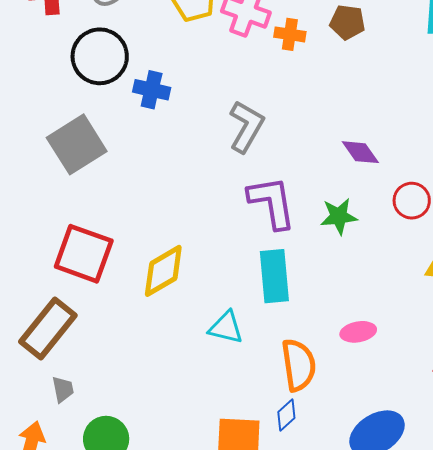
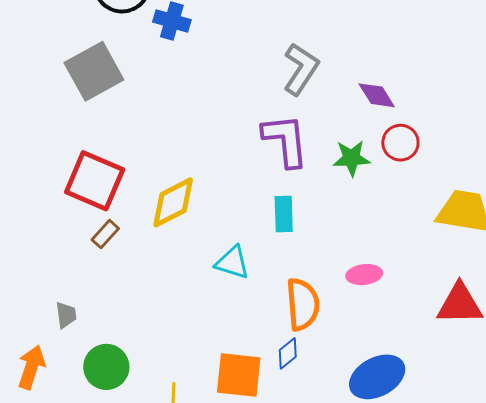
gray L-shape: (246, 127) -> (301, 69), moved
red circle: (412, 201) -> (400, 143), moved
cyan rectangle: (274, 276) -> (284, 214), size x0.7
brown rectangle: (48, 328) -> (105, 234), moved, size x0.5

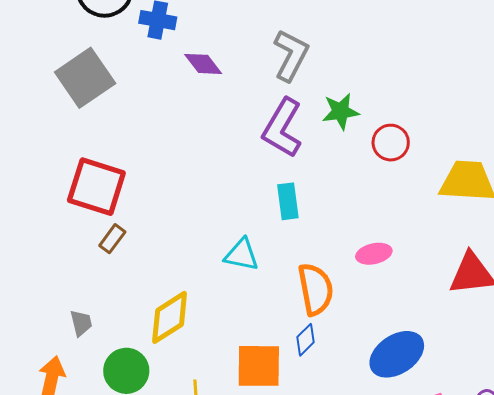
purple diamond: (377, 95) -> (203, 64), moved
purple L-shape: (285, 140) -> (282, 128), turned -138
red circle: (400, 143) -> (391, 143), moved
green star: (351, 158) -> (340, 111), moved
yellow diamond: (173, 202) -> (170, 317), moved

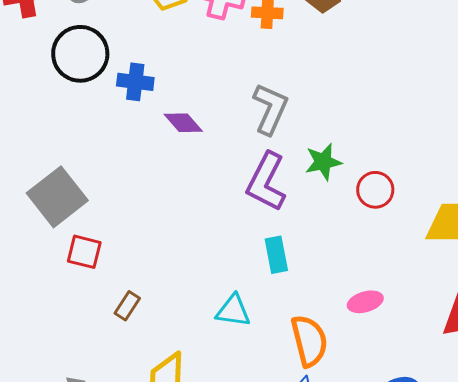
gray square: (85, 78) -> (57, 197), moved
red square: (96, 187) -> (84, 252), size x0.6
brown rectangle: (112, 239) -> (127, 306), moved

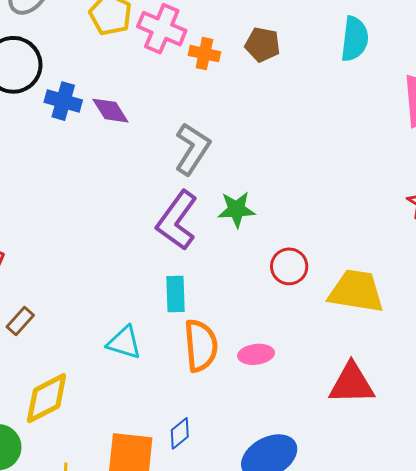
purple diamond: (183, 123) -> (110, 111), moved
red circle: (375, 190) -> (289, 266), moved
orange semicircle: (309, 341) -> (201, 346), moved

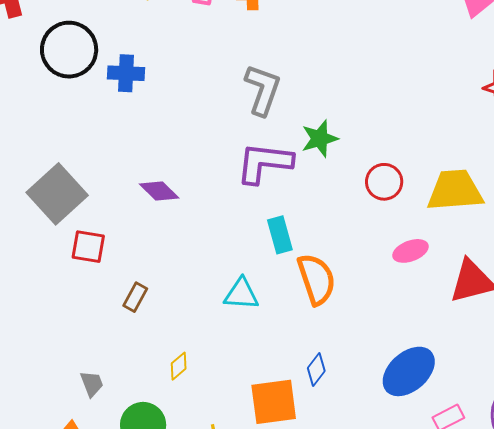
purple diamond: (110, 111) -> (159, 191), moved
purple L-shape: (177, 220) -> (264, 163), turned 74
pink ellipse: (256, 354) -> (410, 251), moved
yellow diamond: (47, 398) -> (179, 366), size x0.5

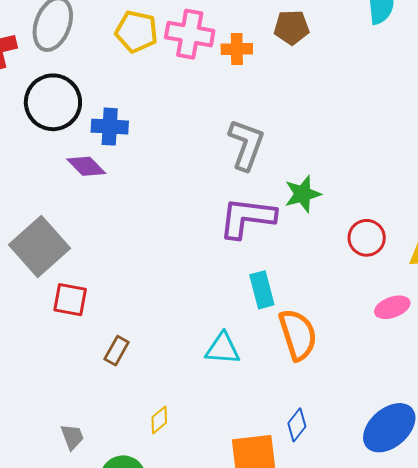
purple diamond: (159, 191) -> (86, 166), moved

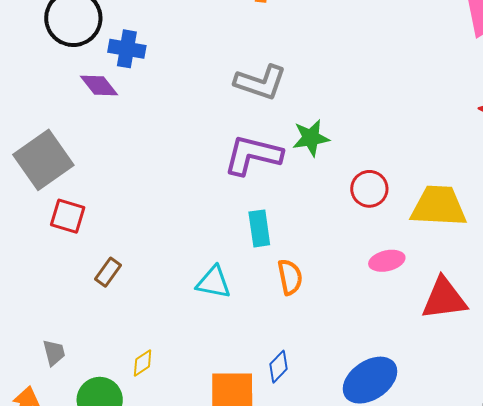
gray L-shape: (246, 145) -> (260, 82), turned 82
orange semicircle: (298, 335) -> (290, 277), size x0.7
yellow diamond: (159, 420) -> (143, 363), moved

